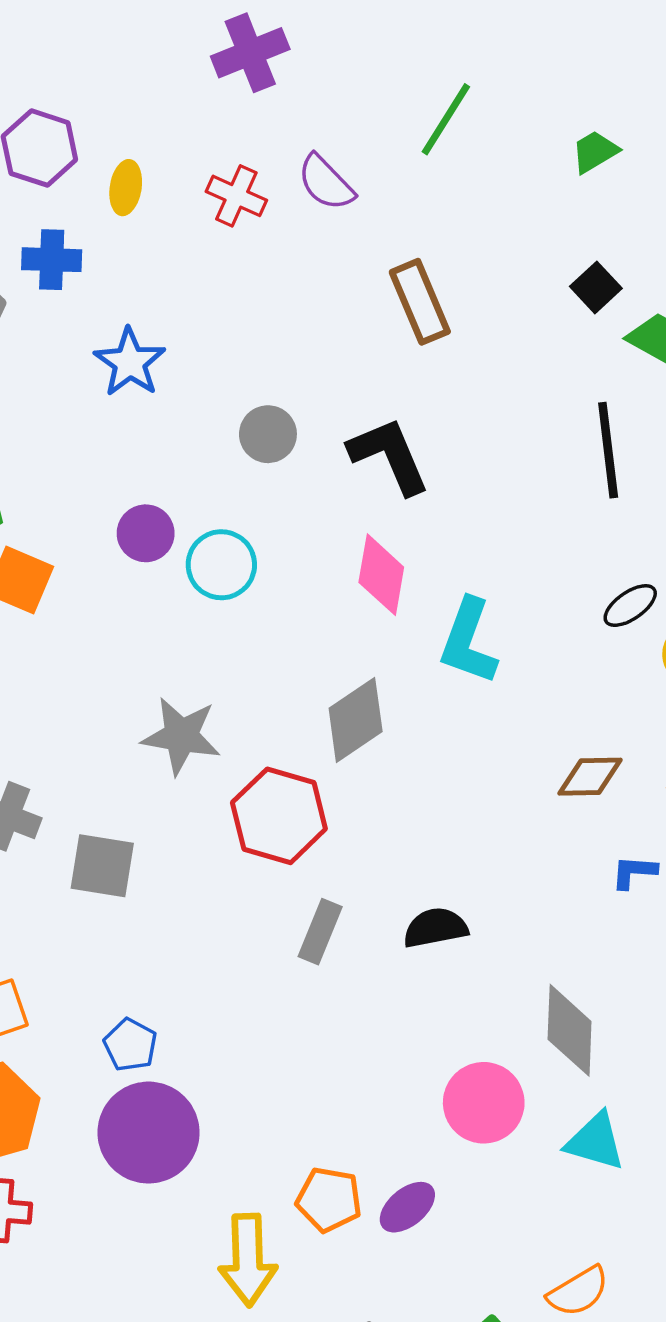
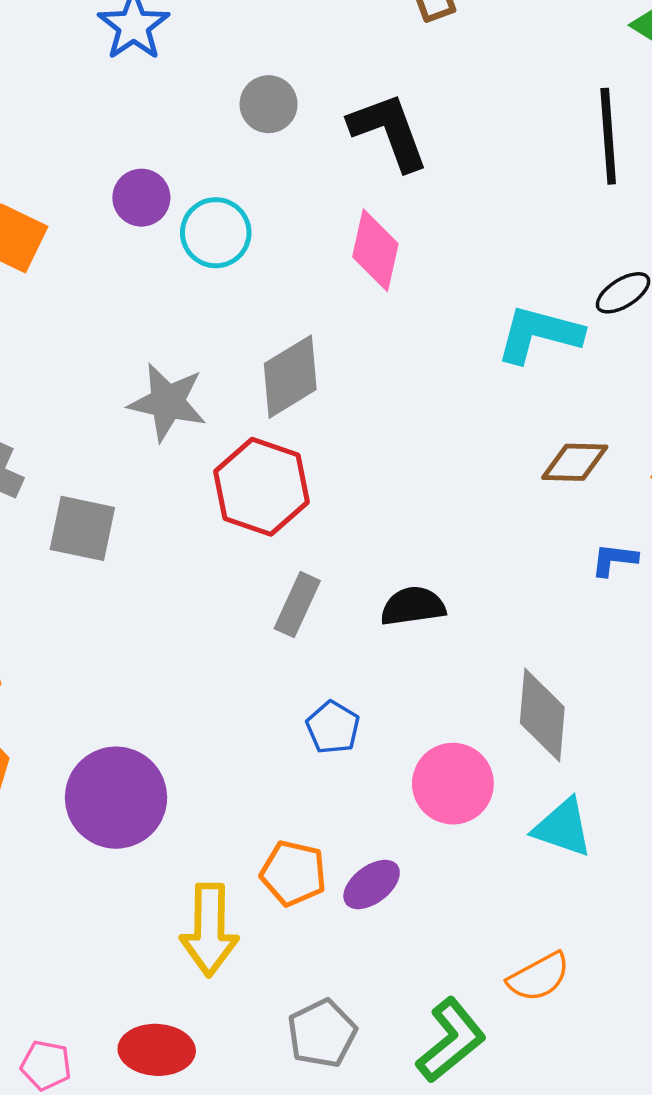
cyan L-shape: (468, 641) -> (539, 334), moved, turned 82
gray diamond: (356, 720) -> (290, 377), moved
blue pentagon: (130, 1045) -> (333, 728), moved

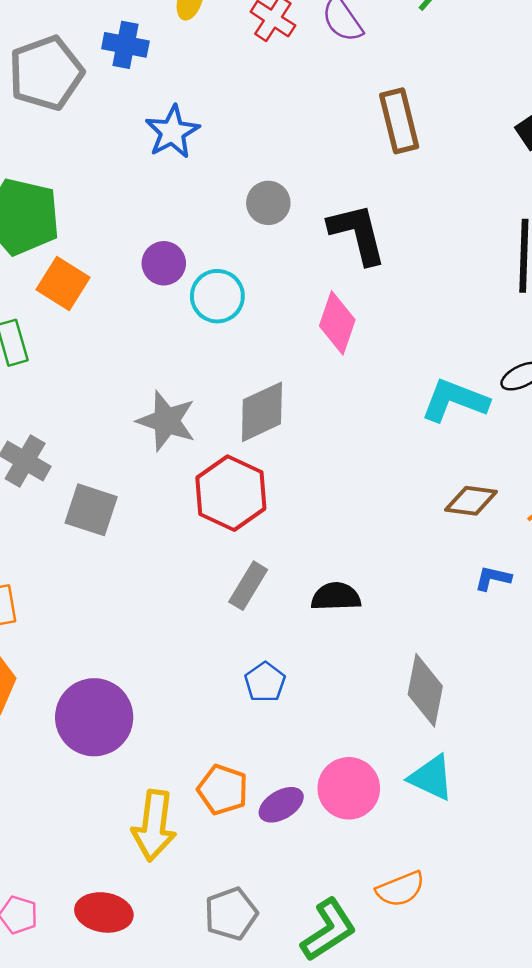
pink circle: (453, 784) -> (349, 788), moved

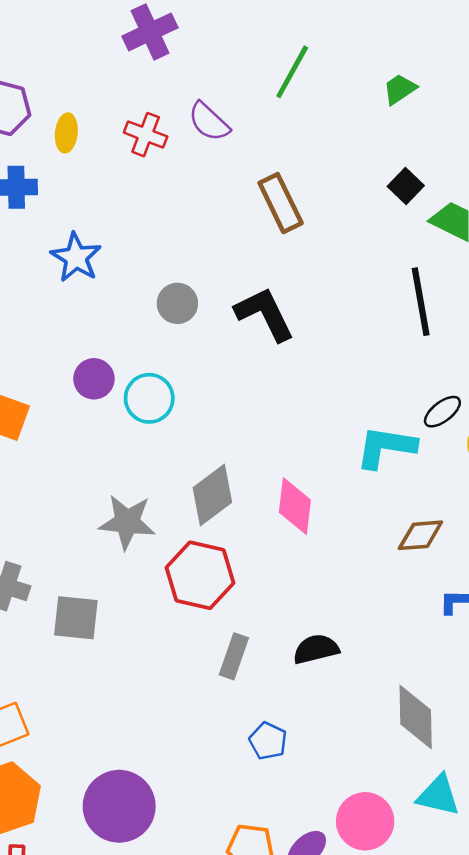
pink diamond: (337, 323) -> (295, 506), moved

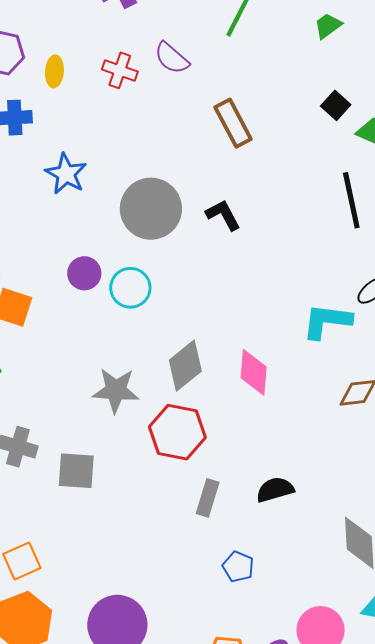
gray circle: (177, 303) -> (151, 209), size x1.8
black L-shape: (265, 314) -> (223, 215), size x0.7

